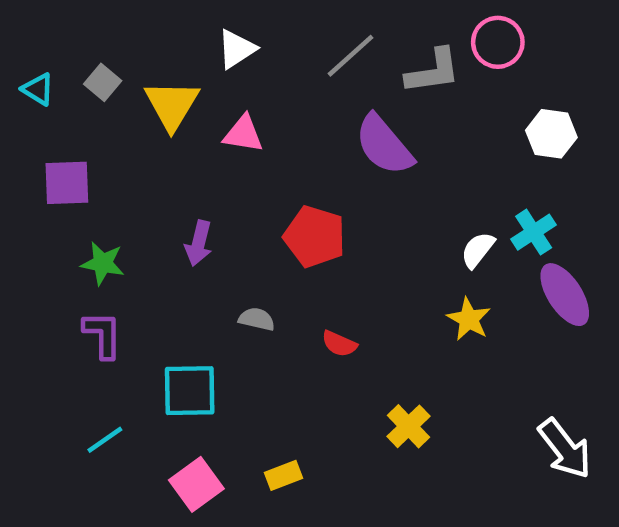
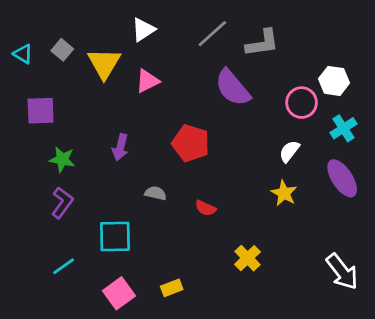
pink circle: (498, 42) -> (302, 103), moved
pink triangle: (243, 134) -> (147, 81), turned -35
cyan cross: (534, 232) -> (343, 128), moved
purple L-shape: (103, 335) -> (62, 203), turned 36

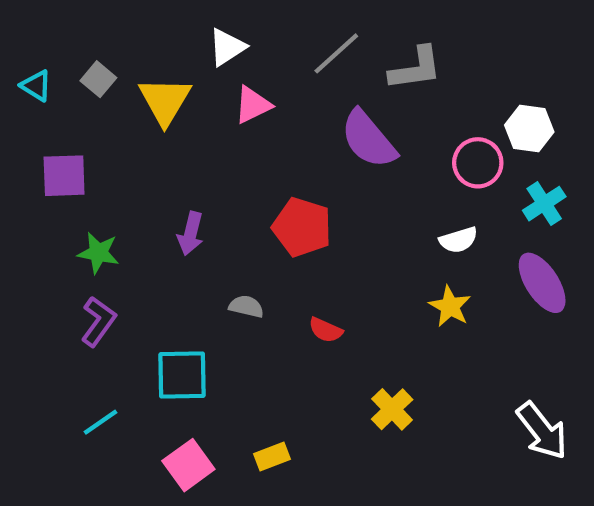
pink triangle: (147, 81) -> (253, 105), moved
white semicircle: (289, 151) -> (458, 240), turned -145

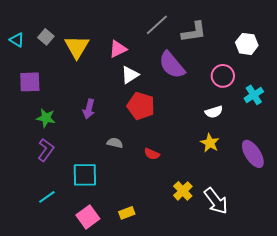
white triangle: (227, 47) -> (130, 75), moved
white hexagon: (529, 129) -> (247, 44), moved
purple ellipse: (542, 283) -> (253, 154), moved
white arrow: (542, 431) -> (216, 201), moved

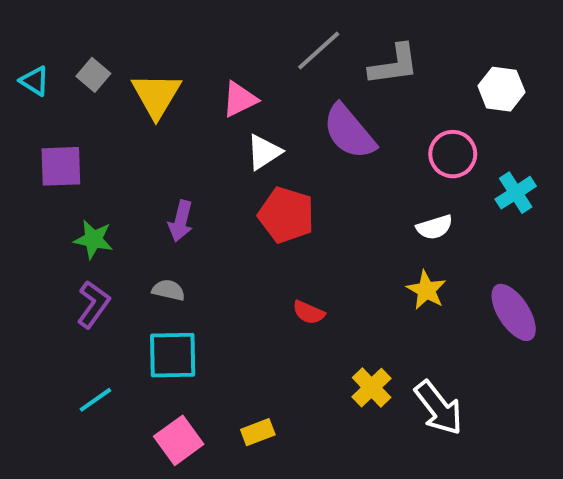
gray semicircle: (115, 143) -> (168, 290), moved

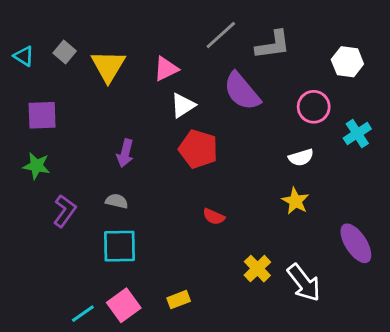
green star: (93, 239) -> (36, 166), moved
purple ellipse: (514, 312) -> (356, 243), moved
cyan line: (95, 400) -> (83, 314), moved

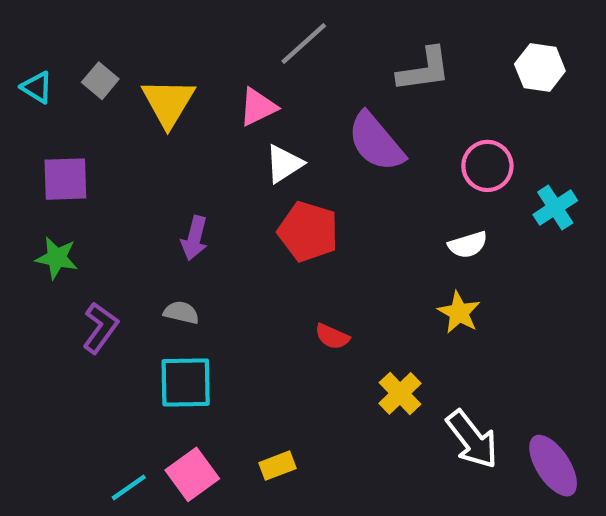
gray line: (221, 35) -> (304, 43), moved
white hexagon: (347, 62) -> (540, 68), moved
purple ellipse: (356, 243) -> (553, 466), moved
yellow cross: (257, 269) -> (400, 393), moved

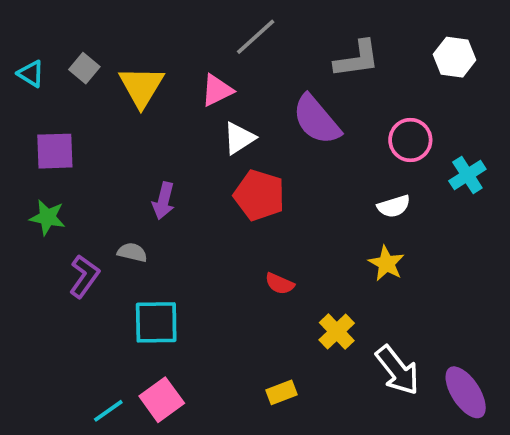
gray semicircle: (181, 313) -> (132, 252), moved
yellow rectangle: (277, 466) -> (281, 392), moved

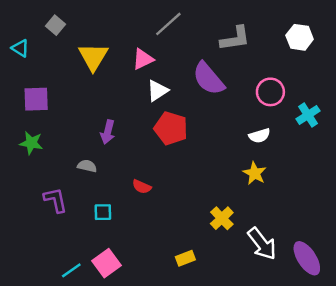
gray square: (84, 68) -> (55, 25), moved
purple L-shape: (84, 276) -> (55, 200), moved, turned -48
red semicircle: (280, 284) -> (142, 187), moved
cyan square: (156, 322) -> (103, 212), size x0.6

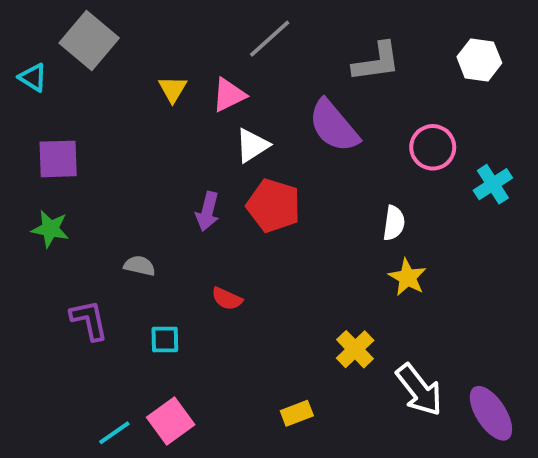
gray square: (55, 25) -> (89, 41), size x1.8
yellow triangle: (93, 57) -> (173, 89), moved, size x0.6
purple arrow: (108, 132) -> (208, 211), moved
white semicircle: (259, 136) -> (394, 223), moved, turned -65

